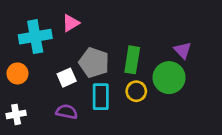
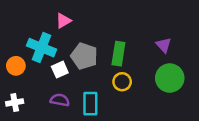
cyan cross: (35, 37) -> (42, 48), moved, turned 32
green circle: (169, 78) -> (170, 78), moved
cyan rectangle: (101, 97) -> (90, 104), moved

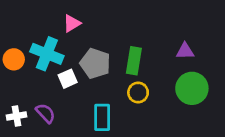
purple triangle: (164, 45) -> (185, 51), turned -49
orange circle: (16, 66) -> (14, 59), moved
purple semicircle: (60, 100) -> (46, 113), moved, turned 36

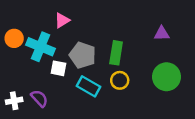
purple triangle: (185, 51) -> (162, 34), moved
orange circle: (14, 59) -> (14, 38), moved
white square: (68, 79) -> (59, 68), turned 35
cyan rectangle: (102, 117) -> (89, 86), moved, turned -60

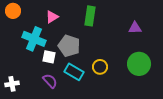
orange circle: (14, 38) -> (13, 11), moved
green rectangle: (116, 53) -> (90, 16), moved
purple semicircle: (39, 98) -> (50, 81), moved

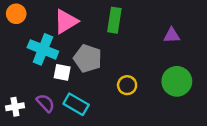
pink triangle: (52, 17) -> (66, 21), size x1.5
cyan rectangle: (74, 72) -> (76, 104), moved
purple semicircle: (50, 81) -> (46, 103), moved

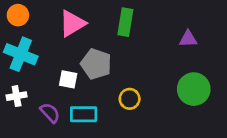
cyan cross: (43, 49) -> (21, 54), moved
yellow circle: (127, 85) -> (130, 99), moved
cyan rectangle: (76, 104) -> (84, 114), turned -30
white cross: (15, 107) -> (17, 96), moved

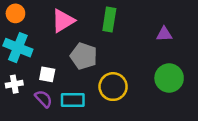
white square: (68, 79) -> (47, 74), moved
yellow circle: (130, 99) -> (113, 87), size x1.5

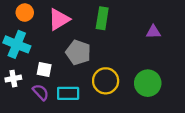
orange circle: (15, 13) -> (25, 13), moved
green circle: (169, 78) -> (148, 83), moved

